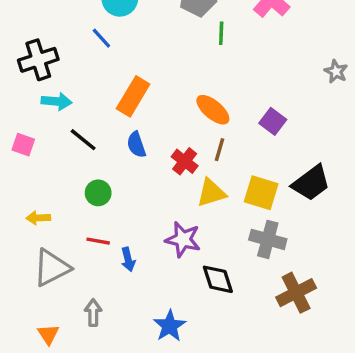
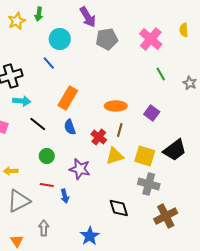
green line: (221, 33) -> (161, 74), moved, turned -32
orange ellipse: (213, 110) -> (116, 106), turned -40
purple star: (183, 239) -> (80, 169), moved

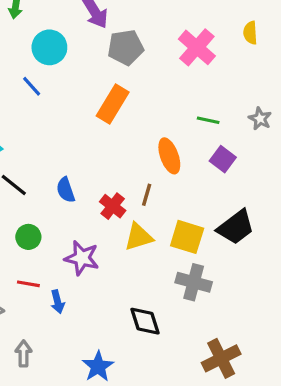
green line: (161, 74) -> (208, 120), moved, turned -48
orange rectangle: (68, 98) -> (113, 104), moved
orange ellipse: (116, 106) -> (169, 156), moved, turned 70
purple square: (152, 113) -> (223, 159), moved
brown cross: (166, 216) -> (221, 358), moved

